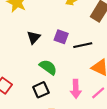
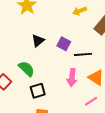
green semicircle: (48, 67) -> (27, 69), moved
pink arrow: (76, 89) -> (72, 78), moved

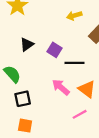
pink arrow: (72, 78) -> (61, 87), turned 120

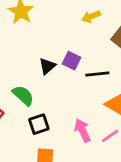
black triangle: (27, 44) -> (47, 66), moved
pink arrow: (61, 87) -> (82, 130), moved, turned 30

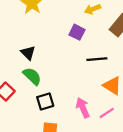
purple square: (71, 61) -> (77, 32), moved
black triangle: (47, 66) -> (28, 53), moved, turned -35

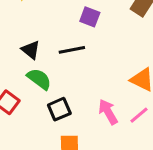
black line: (97, 59) -> (72, 50), moved

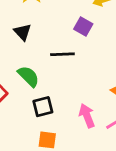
black triangle: (31, 50) -> (23, 32), moved

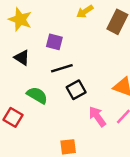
purple square: (83, 27) -> (54, 42), moved
black square: (43, 107) -> (76, 90), moved

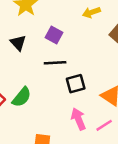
black square: (76, 90) -> (76, 84), moved
green semicircle: (37, 95) -> (22, 97), moved, turned 85

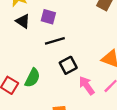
black triangle: (18, 43) -> (23, 21), moved
black square: (76, 84) -> (68, 65), moved

